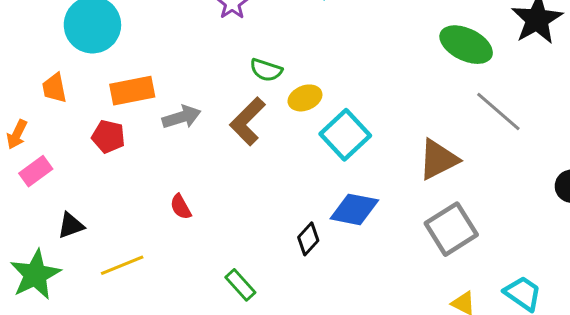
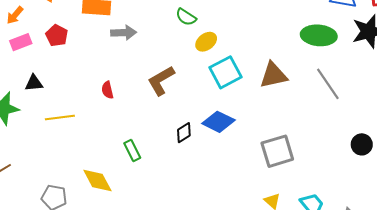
green ellipse: (466, 45) -> (319, 35), turned -36
yellow ellipse: (305, 98) -> (206, 42), turned -30
brown L-shape: (248, 121) -> (161, 81), moved
red pentagon: (108, 137) -> (57, 35), moved
brown triangle: (438, 160) -> (274, 75), moved

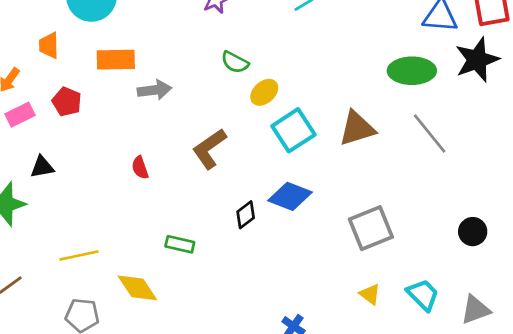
yellow line: (60, 117) -> (79, 256), moved
black circle: (362, 144) -> (473, 232), moved
green rectangle: (132, 151) -> (180, 244), turned -45

